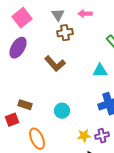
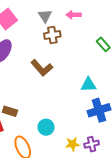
cyan triangle: (100, 71) -> (88, 85), moved
cyan circle: (62, 111) -> (46, 127), moved

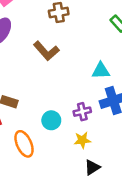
purple cross: (92, 144) -> (82, 112), moved

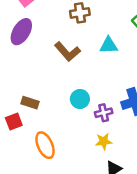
cyan triangle: (101, 71) -> (109, 45), moved
cyan circle: (51, 120) -> (80, 99), moved

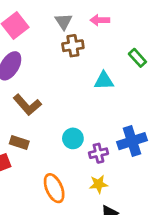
brown L-shape: (67, 52) -> (27, 105), moved
orange ellipse: (45, 145) -> (54, 188), moved

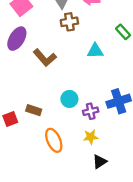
brown L-shape: (27, 105) -> (45, 58), moved
brown rectangle: (19, 142) -> (34, 110), moved

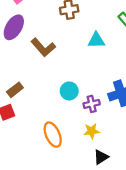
brown rectangle: (34, 110) -> (15, 90), moved, turned -56

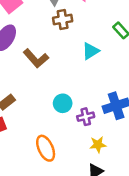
cyan triangle: (96, 40) -> (91, 51), turned -30
yellow star: (92, 131) -> (98, 145), moved

